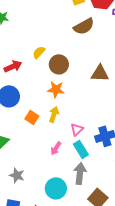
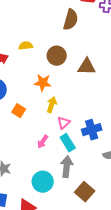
brown semicircle: (84, 26) -> (71, 20), turned -45
yellow semicircle: (39, 52) -> (26, 46), turned 40
brown circle: (59, 64) -> (57, 56), moved
yellow arrow: (54, 114) -> (52, 105), moved

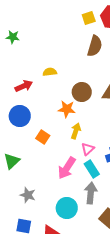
brown circle: (57, 56) -> (82, 92), moved
pink arrow: (43, 142) -> (67, 168), size x1.6

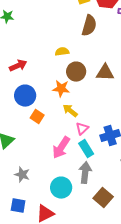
yellow semicircle: (50, 72) -> (62, 52), moved
blue circle: (20, 116) -> (25, 96), moved
yellow arrow: (76, 131) -> (70, 111), turned -70

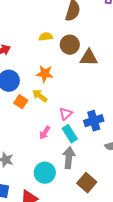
brown circle: (76, 72) -> (70, 45), moved
yellow arrow: (70, 111) -> (40, 96), moved
pink arrow: (61, 148) -> (45, 133), size x0.6

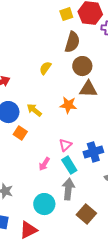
yellow semicircle: (46, 37) -> (45, 68), turned -48
brown circle: (70, 45) -> (82, 66), moved
orange star: (45, 74) -> (68, 105), moved
yellow arrow: (40, 96) -> (34, 110), moved

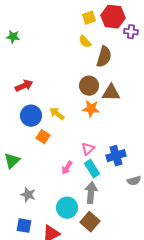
brown semicircle: (72, 42) -> (104, 57), moved
brown circle: (82, 66) -> (89, 86), moved
yellow semicircle: (45, 68) -> (85, 42), moved, turned -80
brown square: (86, 214) -> (90, 222), moved

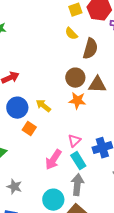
pink arrow: (67, 168) -> (53, 160), size x1.5

